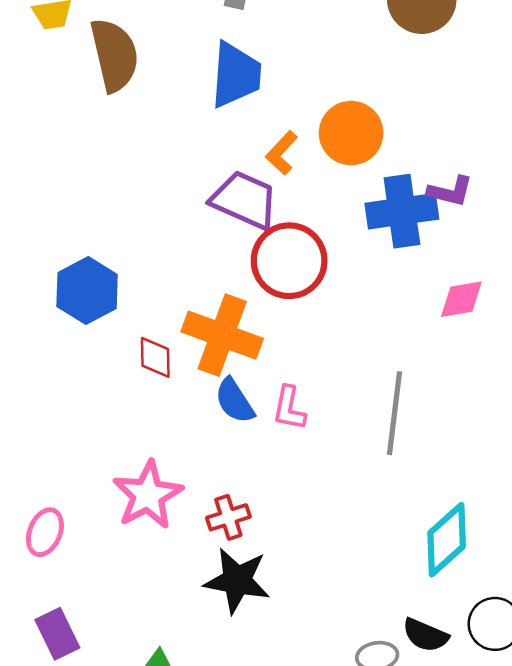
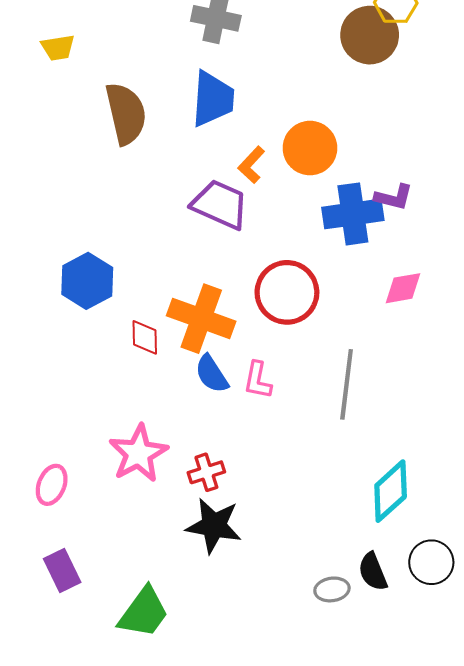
brown semicircle: (114, 55) -> (126, 114), moved
red circle: (289, 261) -> (287, 292), moved
black semicircle: (425, 635) -> (373, 572), turned 45

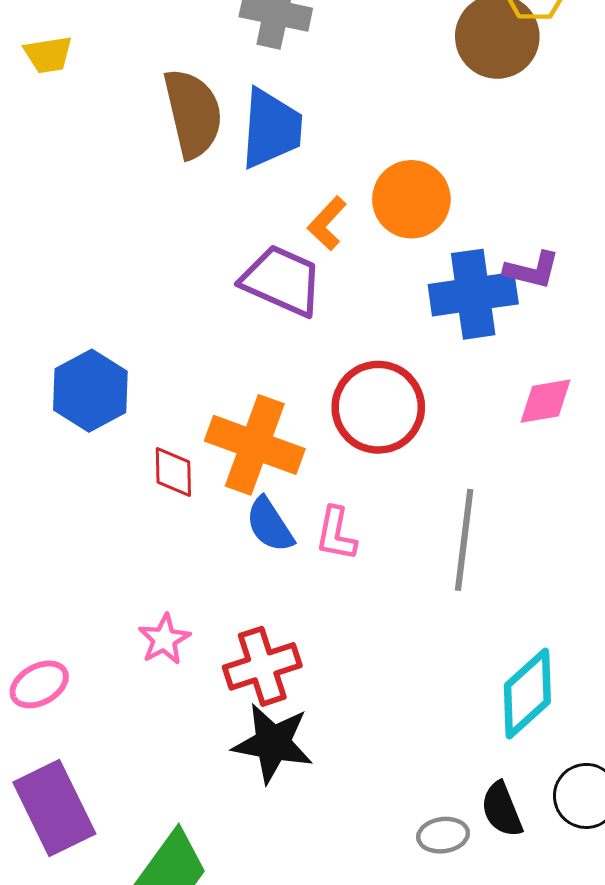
brown semicircle: (126, 114) -> (193, 113), moved
pink star: (138, 453) -> (164, 639), size x0.6
red cross: (206, 472) -> (262, 666), size x1.4
pink ellipse: (52, 485) -> (39, 684), turned 39
purple rectangle: (62, 571) -> (54, 808), size x1.5

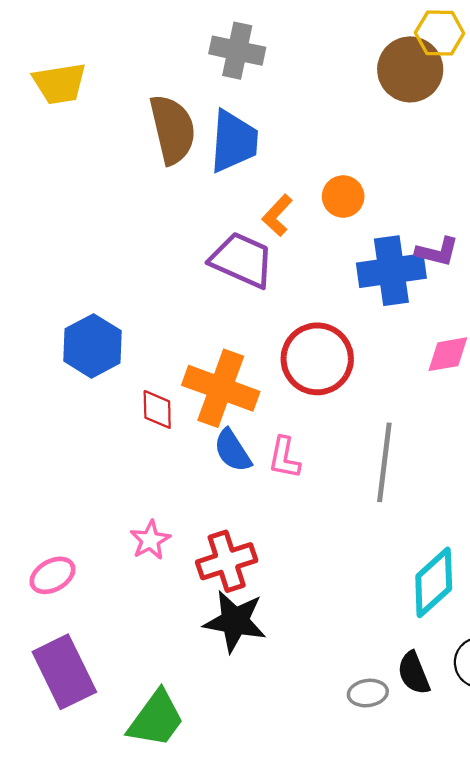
yellow trapezoid: (48, 55) -> (60, 84), size x1.4
orange circle: (411, 199) -> (343, 196), size x0.7

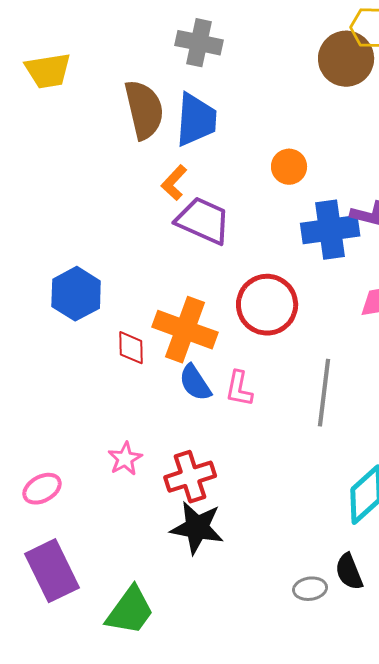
orange L-shape: (277, 215) -> (174, 183), moved

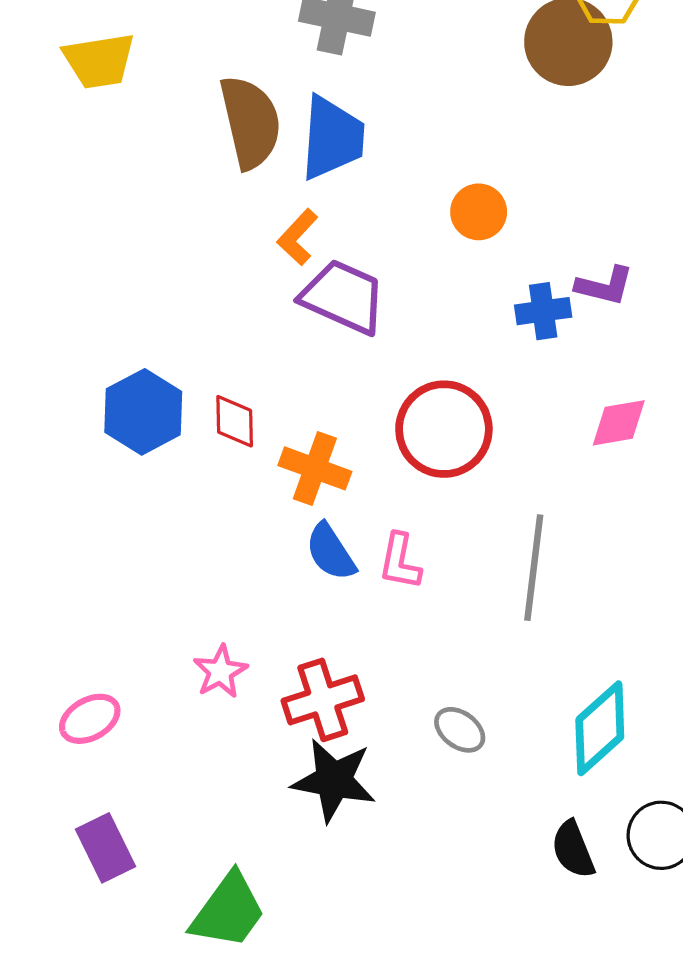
blue cross: (330, 230) -> (543, 311), size x0.6
orange cross: (185, 330) -> (315, 468), size x0.7
red diamond: (131, 348) -> (235, 421), moved
purple rectangle: (52, 571) -> (105, 848), size x0.7
gray ellipse: (310, 589) -> (460, 730), moved, turned 44

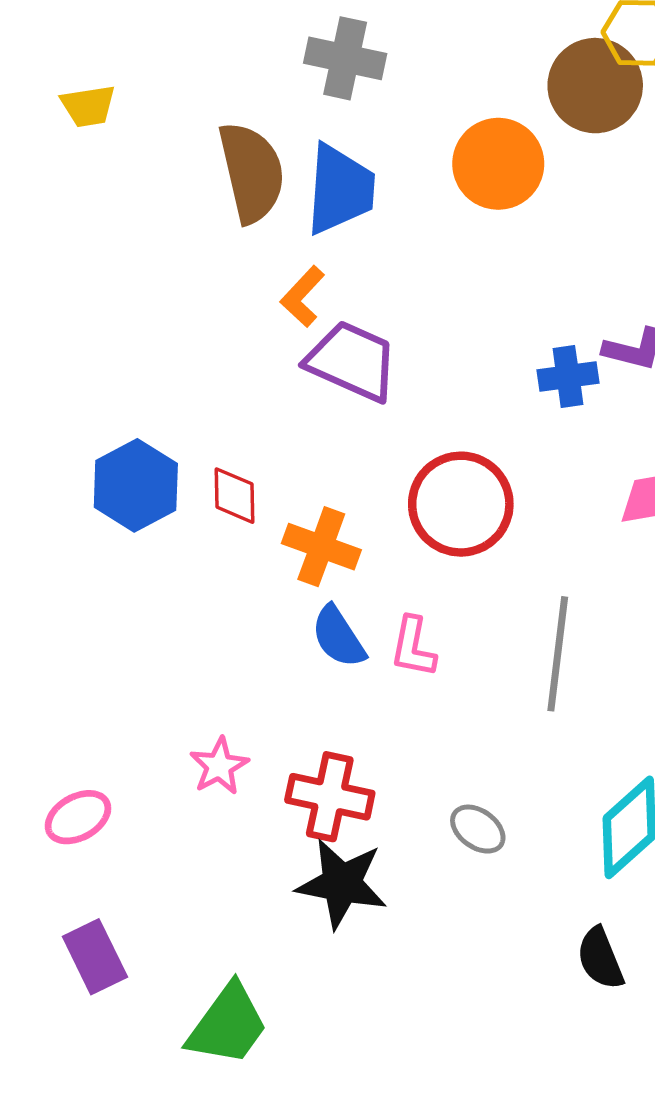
yellow trapezoid: (99, 61) -> (88, 106), size x0.7
orange circle: (479, 212) -> (498, 164), moved, size x1.5
red cross: (323, 700) -> (330, 797), turned 30

